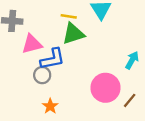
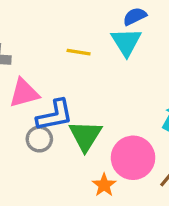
green triangle: (73, 34) -> (85, 136), moved, turned -40
orange star: (50, 106) -> (104, 185), moved

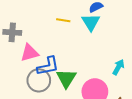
yellow line: (79, 52) -> (63, 20), moved
gray circle: (39, 139) -> (39, 80), size x1.5

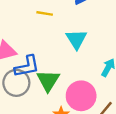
cyan triangle: (91, 22) -> (76, 39), moved

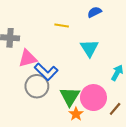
blue L-shape: (27, 66) -> (46, 72), turned 55
green triangle: (48, 80) -> (70, 97), moved

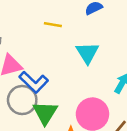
green triangle: (70, 97) -> (45, 113), moved

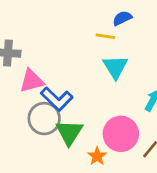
yellow line: (53, 25) -> (106, 36), moved

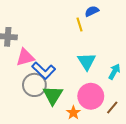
yellow line: (106, 36) -> (80, 25), turned 64
cyan triangle: (115, 67) -> (87, 61), moved

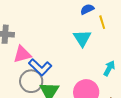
yellow line: (80, 25) -> (102, 22), moved
cyan triangle: (87, 61) -> (82, 38), moved

